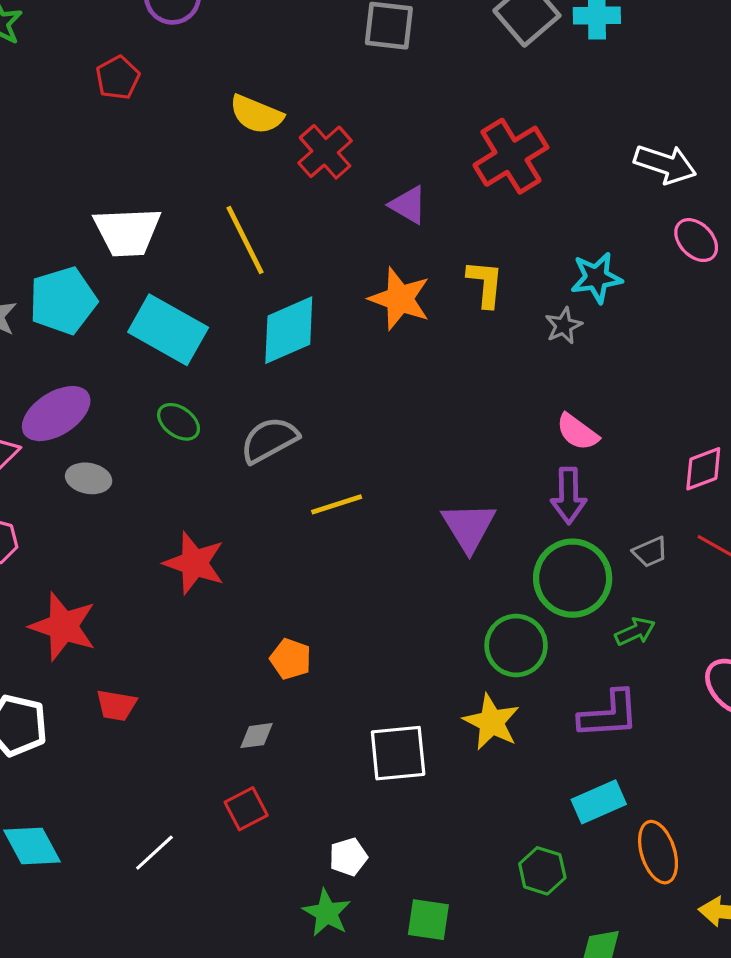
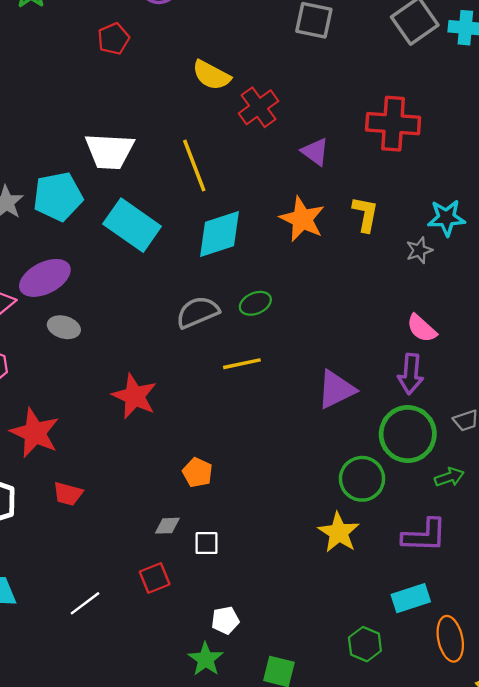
red cross: (511, 156) -> (393, 124), turned 30
green ellipse: (179, 422) -> (255, 303), moved, turned -64
purple triangle: (469, 527) -> (336, 389), turned 30
white square: (398, 753) -> (206, 543), moved, size x0.6

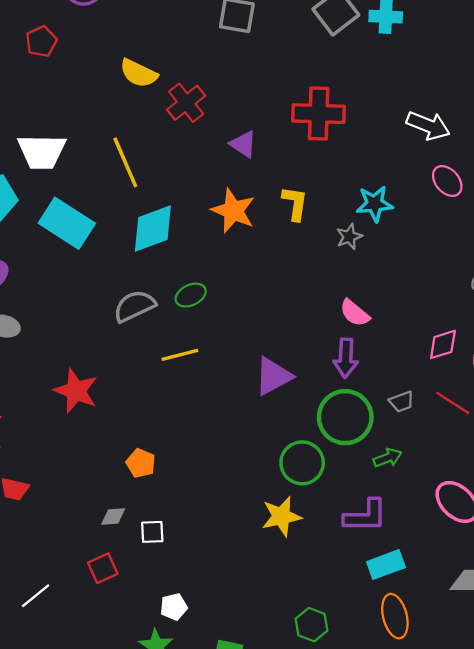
yellow star: (339, 533) -> (281, 516), turned 30
cyan rectangle: (411, 598) -> (386, 565), moved

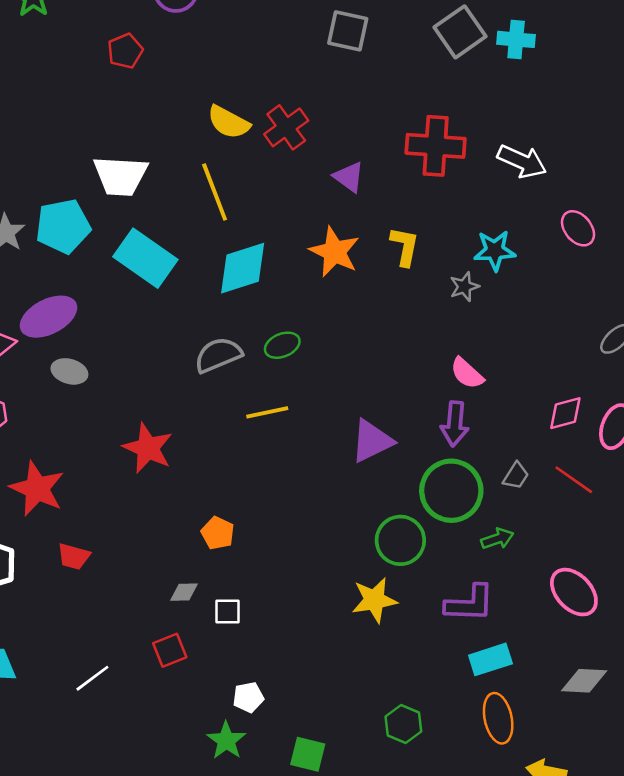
yellow semicircle: (139, 73) -> (229, 122), moved
white arrow: (428, 126) -> (522, 161), moved
gray trapezoid: (402, 402) -> (516, 476), turned -40

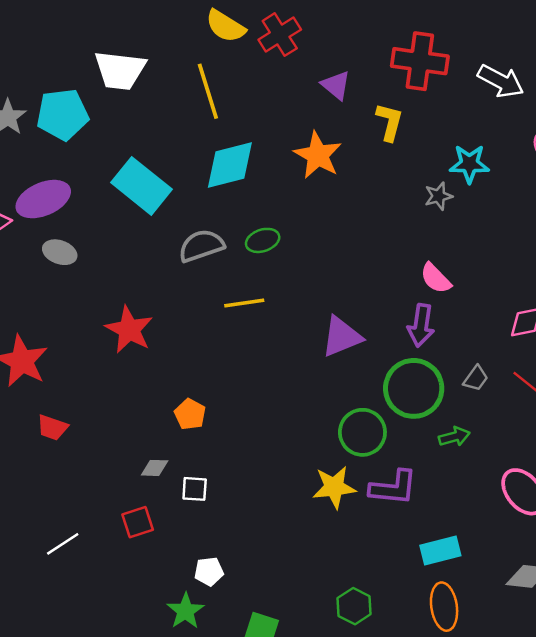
yellow L-shape: (405, 246) -> (390, 122), moved
cyan rectangle: (145, 258) -> (141, 186), moved
purple L-shape: (470, 603) -> (393, 488), moved

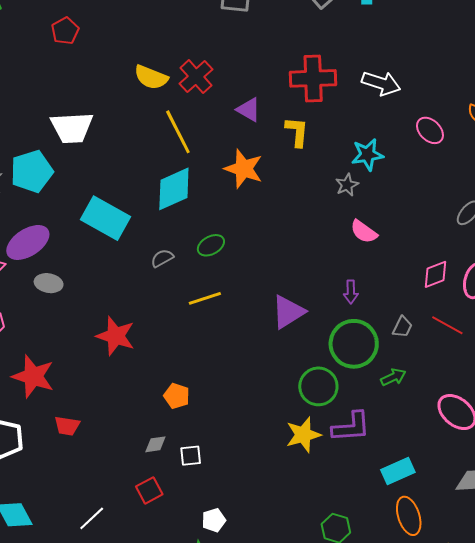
yellow line: (208, 91) -> (178, 132), moved
gray semicircle: (201, 246) -> (162, 258), size x0.6
pink semicircle: (436, 278) -> (364, 232), moved
purple arrow: (421, 325) -> (351, 292), size x0.7

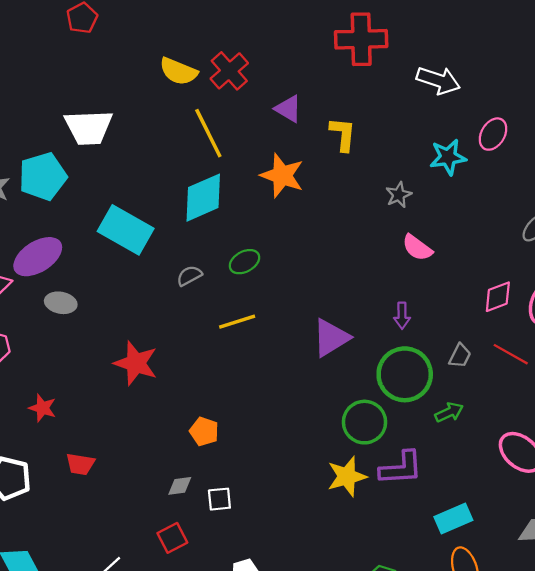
red cross: (313, 78) -> (361, 39), moved
pink ellipse: (430, 130) -> (493, 134), turned 76
cyan star: (367, 155) -> (448, 157), moved
red star: (33, 376) -> (42, 408), size x0.6

